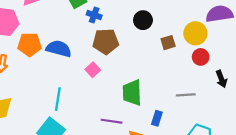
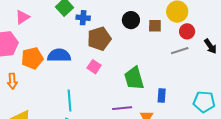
black circle: (143, 20) -> (131, 20), moved
brown square: (168, 43) -> (155, 26), turned 32
gray line: (186, 95) -> (180, 51), moved

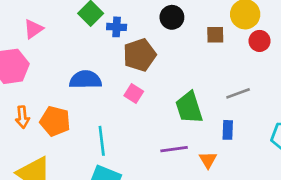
black circle: (131, 20) -> (172, 17), moved
gray line: (180, 51) -> (238, 93), moved
orange pentagon: (32, 58) -> (55, 121), moved, turned 30

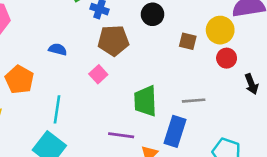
blue semicircle: (85, 80) -> (58, 49), size x0.6
blue rectangle: (228, 130) -> (175, 131), size x1.6

